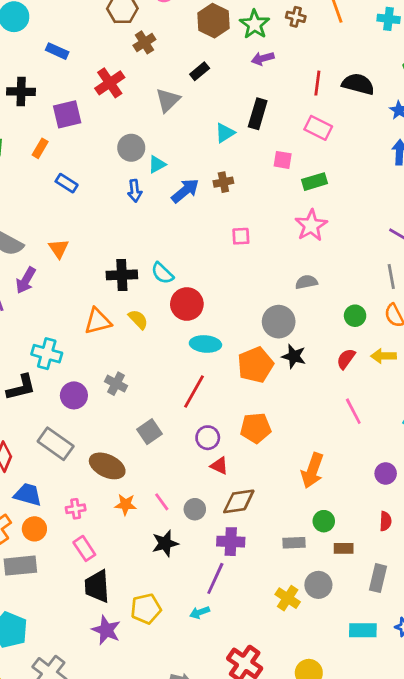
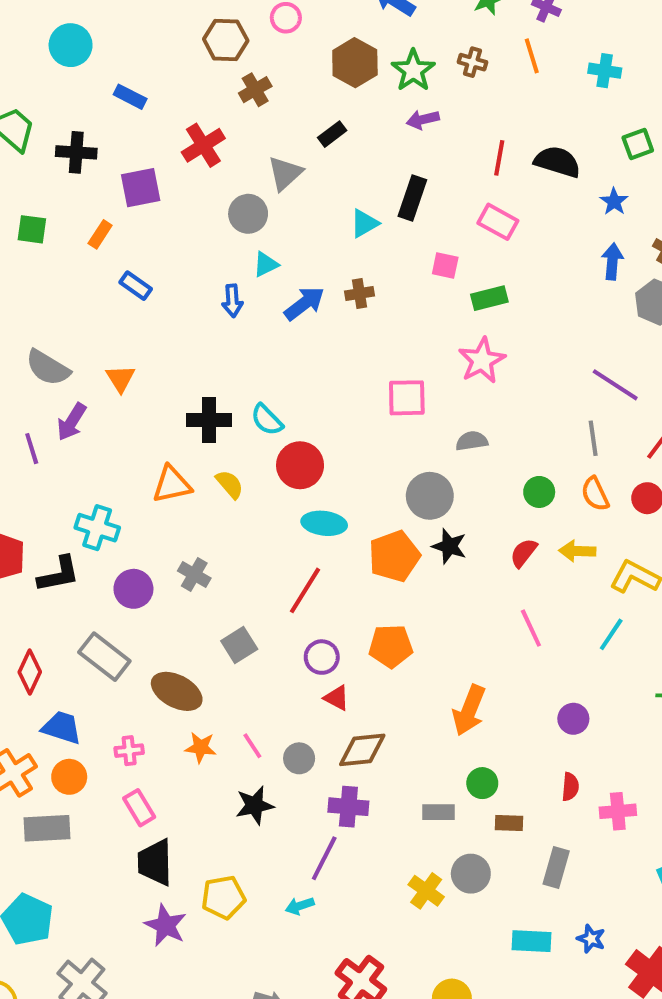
gray circle: (131, 148) -> (248, 214), moved
pink square: (241, 236) -> (407, 398), moved, size x1.5

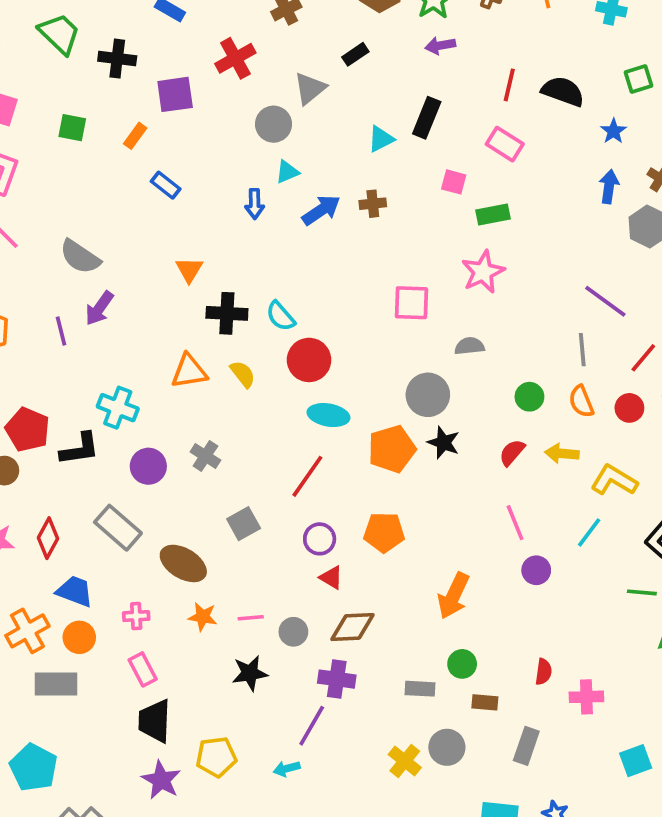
orange triangle: (120, 378) -> (189, 270), moved
purple circle: (573, 719) -> (536, 570), moved
pink line: (252, 746) -> (251, 618), turned -65

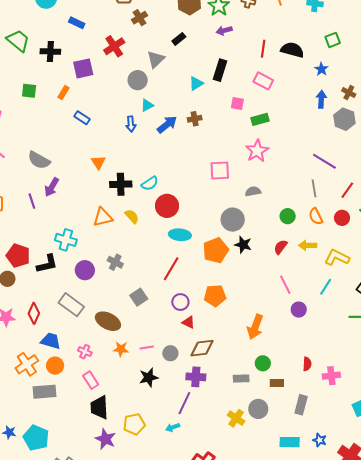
cyan semicircle: (281, 316) -> (150, 183), turned -78
pink cross: (136, 616) -> (85, 352), turned 32

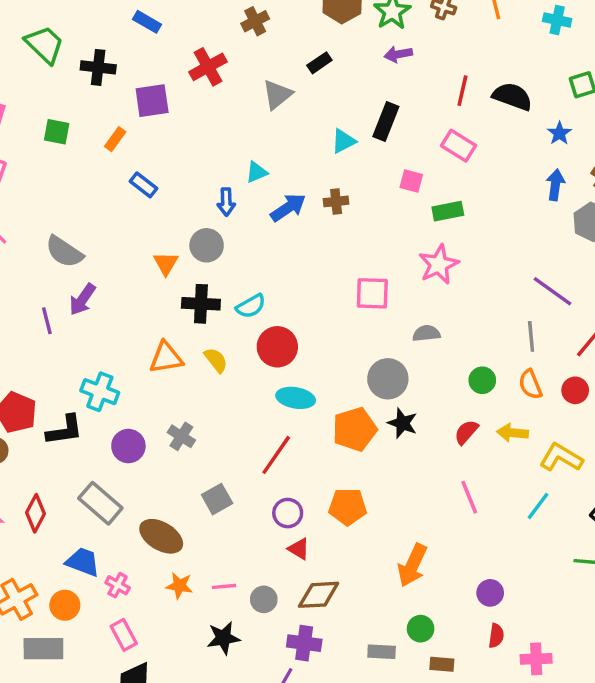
gray circle: (138, 80) -> (207, 245), moved
purple circle: (299, 310) -> (490, 593), moved
blue trapezoid: (51, 341) -> (83, 562), moved

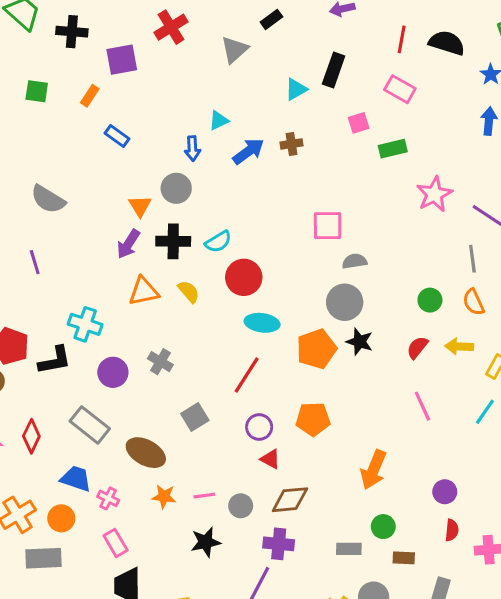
pink square: (411, 181) -> (359, 123), turned -30
pink star: (439, 264) -> (434, 194), moved
purple arrow: (82, 299) -> (128, 244), moved
gray semicircle: (426, 333) -> (355, 261), moved

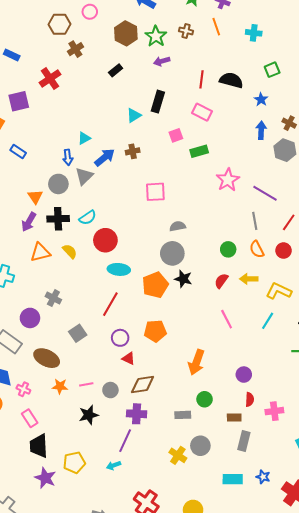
gray triangle: (234, 50) -> (84, 176), moved
pink square: (328, 226) -> (155, 192), moved
purple circle: (113, 372) -> (30, 318), moved
brown rectangle: (404, 558) -> (234, 418), moved

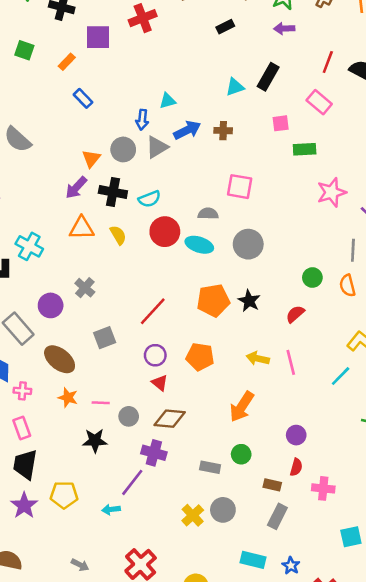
gray semicircle: (178, 226) -> (208, 214), moved
gray circle: (172, 253) -> (248, 244), moved
cyan ellipse: (119, 269) -> (199, 245), moved
yellow arrow: (249, 279) -> (258, 358), moved
pink cross: (23, 389) -> (22, 391), turned -32

